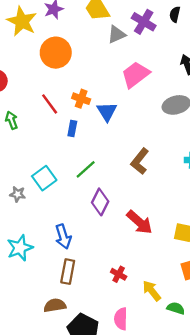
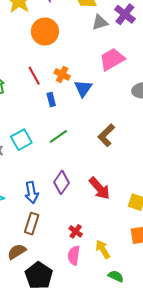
blue rectangle: (72, 129) -> (51, 99), turned -32
purple diamond: (100, 202) -> (61, 182), moved
brown semicircle: (55, 305) -> (17, 252), turned -30
green semicircle: (176, 308) -> (116, 276), moved
pink semicircle: (121, 319) -> (74, 255), moved

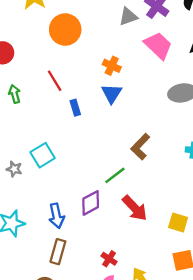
pink trapezoid: (112, 59) -> (158, 45), moved, turned 76
orange cross: (62, 74) -> (112, 66), moved
green line: (58, 136) -> (115, 175), moved
purple diamond: (61, 182) -> (91, 203), turned 30

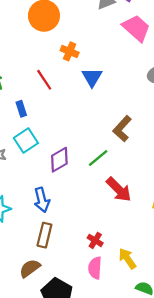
orange cross: (112, 66) -> (70, 51), moved
red line: (55, 81) -> (44, 80), moved
blue rectangle: (75, 108) -> (21, 109), moved
purple diamond: (91, 203) -> (59, 160), moved

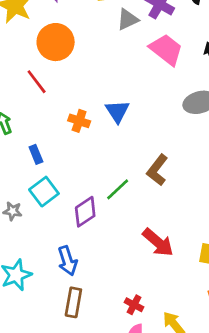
orange cross: (70, 51) -> (79, 121), moved
red line: (44, 80) -> (37, 82), moved
green line: (98, 158) -> (118, 189), moved

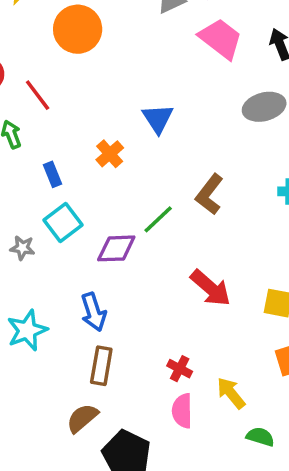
red line: (37, 82) -> (38, 95), moved
orange cross: (79, 121) -> (110, 154), moved, turned 30
purple diamond: (85, 212) -> (116, 248), turned 32

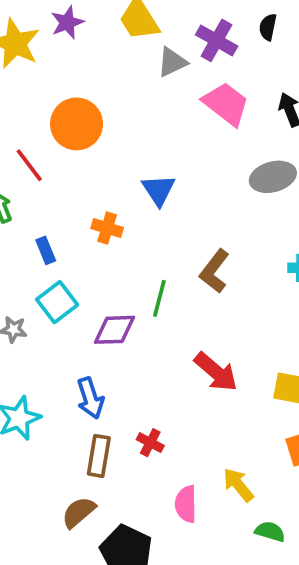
orange circle: (78, 29) -> (76, 124), moved
orange cross: (110, 154) -> (107, 228), turned -32
green line: (158, 219) -> (159, 298), turned -32
red cross: (180, 369) -> (150, 443), moved

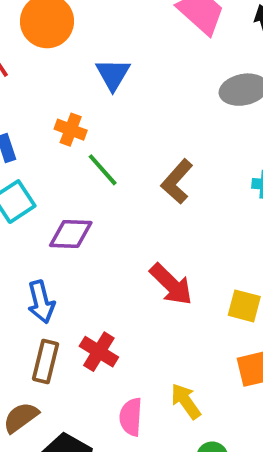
blue triangle: (159, 190) -> (113, 74), moved
green line: (159, 298) -> (103, 170), moved, turned -60
red cross: (150, 443) -> (99, 352), size x1.4

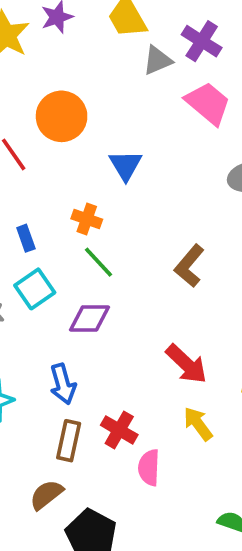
green line: (103, 170) -> (98, 262), moved
yellow arrow: (186, 401) -> (198, 424), moved
pink semicircle: (131, 417) -> (149, 468), moved

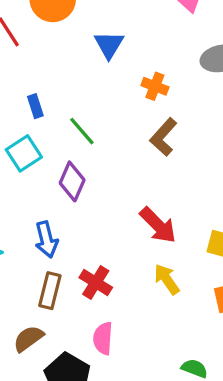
orange cross: (87, 219) -> (155, 86), moved
blue rectangle: (26, 238) -> (35, 106), moved
purple diamond: (89, 318) -> (72, 181), turned -69
pink semicircle: (149, 468) -> (103, 338), moved

